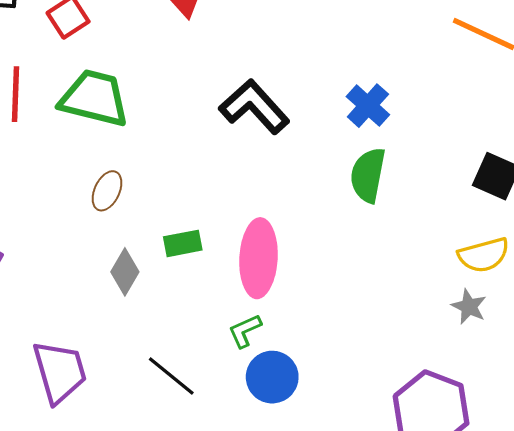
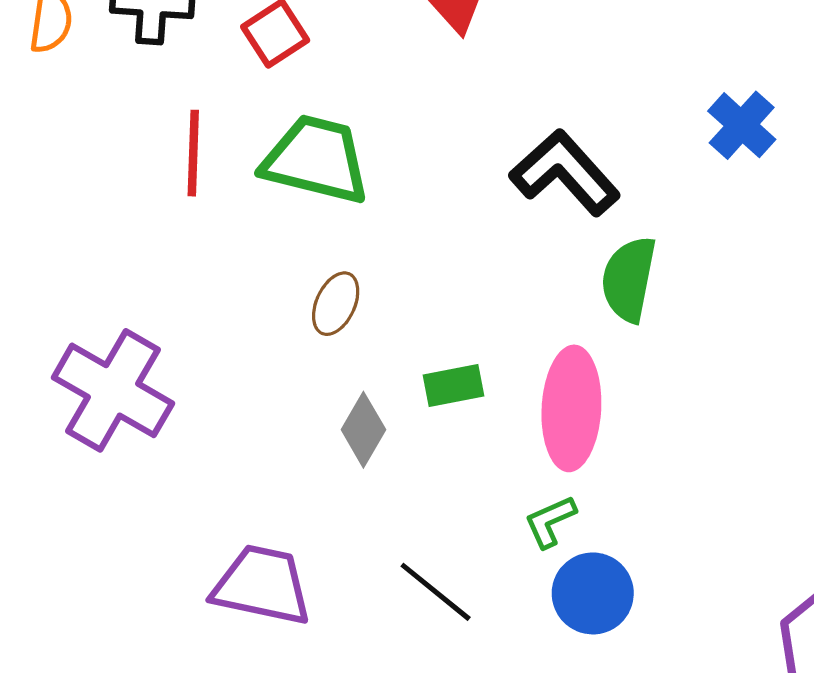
blue cross: (368, 106) -> (742, 125), moved
green semicircle: (368, 175) -> (629, 279), moved
purple trapezoid: (60, 372) -> (262, 585), turned -62

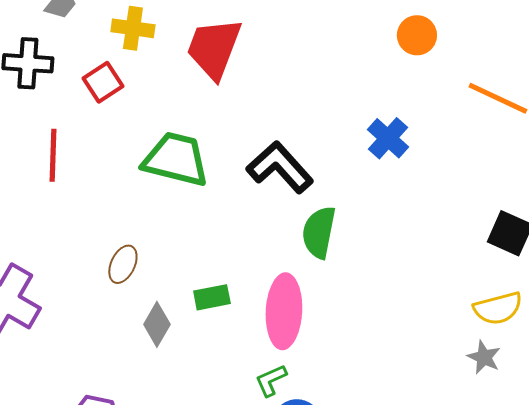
green trapezoid: (316, 160) -> (176, 159), moved
brown ellipse: (336, 304) -> (123, 264), moved

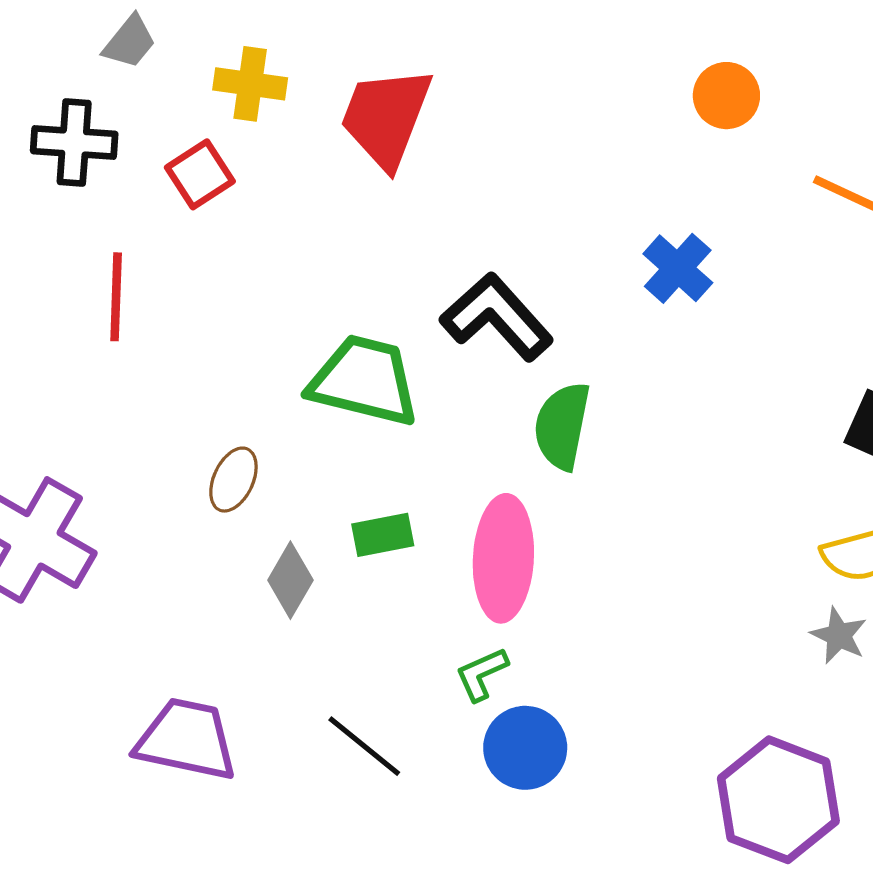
green trapezoid: (176, 159) -> (364, 381), moved

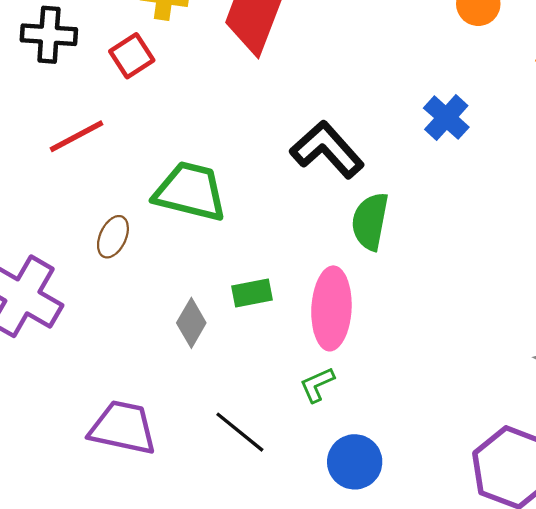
red line: (116, 297) -> (77, 136), turned 60
green trapezoid: (364, 381) -> (190, 191), moved
brown ellipse: (233, 480) -> (113, 237), moved
blue circle: (525, 748) -> (355, 462), moved

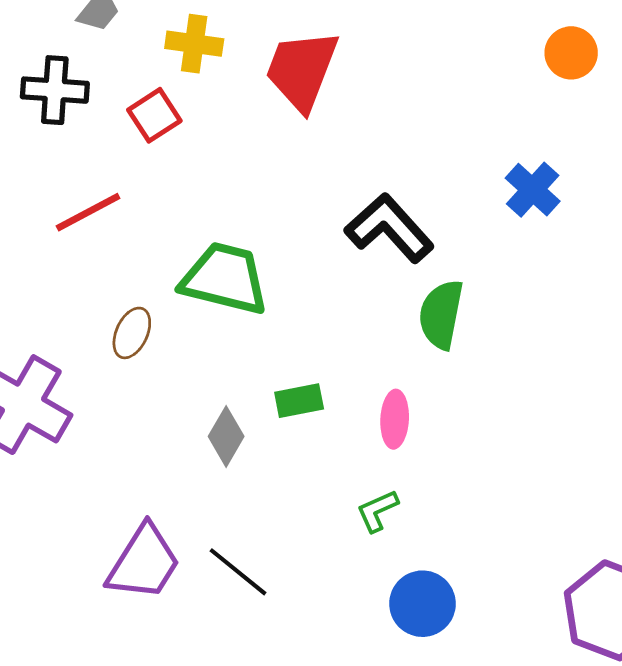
pink ellipse: (331, 308) -> (395, 419), size x0.6
purple trapezoid: (123, 428) -> (144, 563), turned 110
black line: (240, 432) -> (238, 572), moved

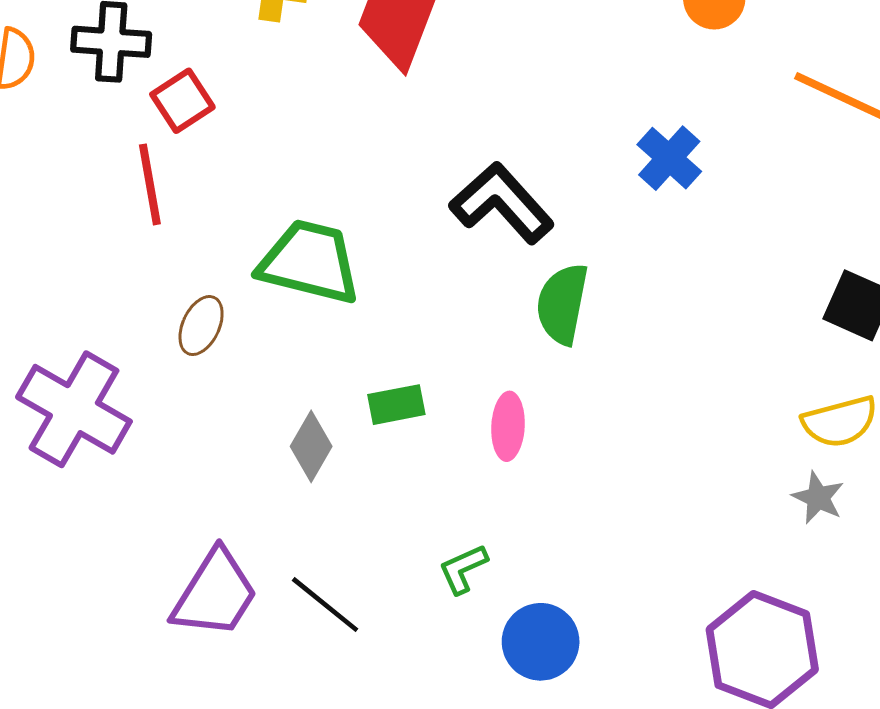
red square: (154, 115) -> (182, 101), moved
red line: (88, 212) -> (150, 184), turned -72
green L-shape: (377, 511) -> (463, 569), moved

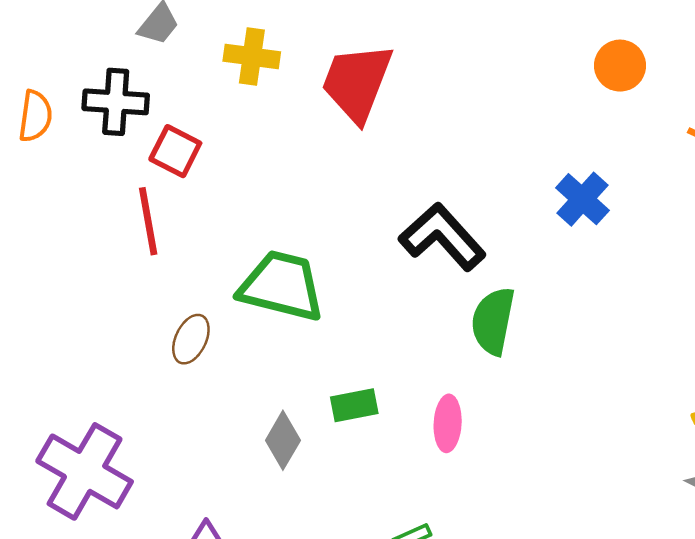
red square: (182, 101) -> (175, 151), turned -30
purple cross: (74, 409) -> (85, 471), moved

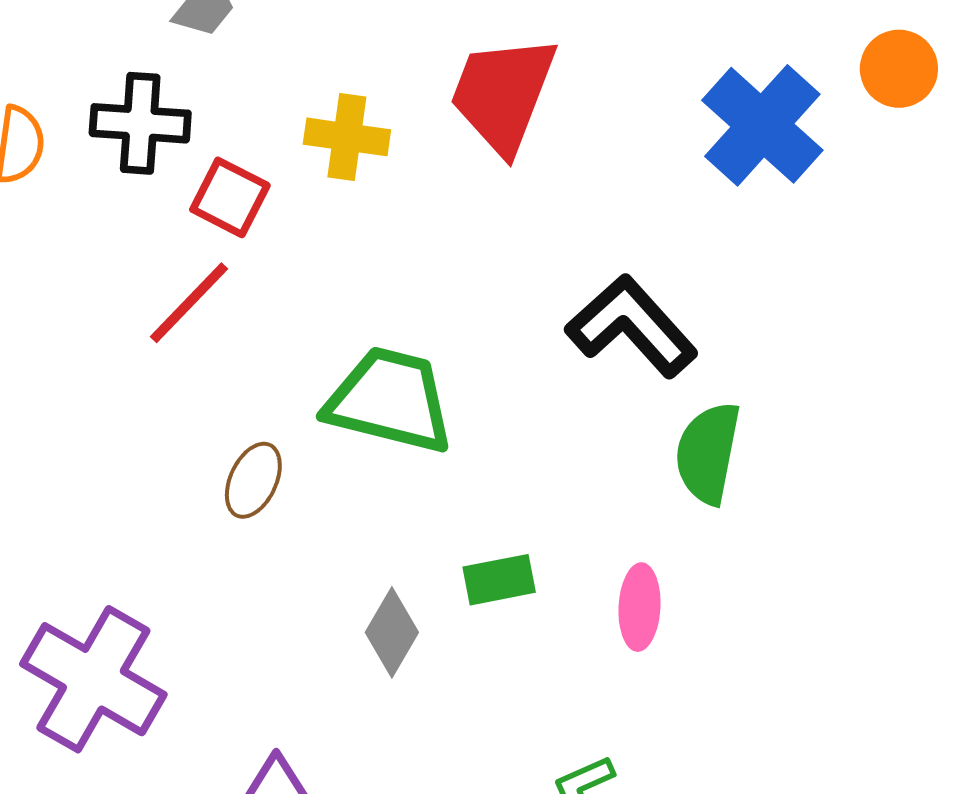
yellow cross: (252, 56) -> (347, 137), moved
blue cross: (582, 199) -> (762, 125), moved, size x1.5
red line: (148, 221) -> (189, 303), turned 54

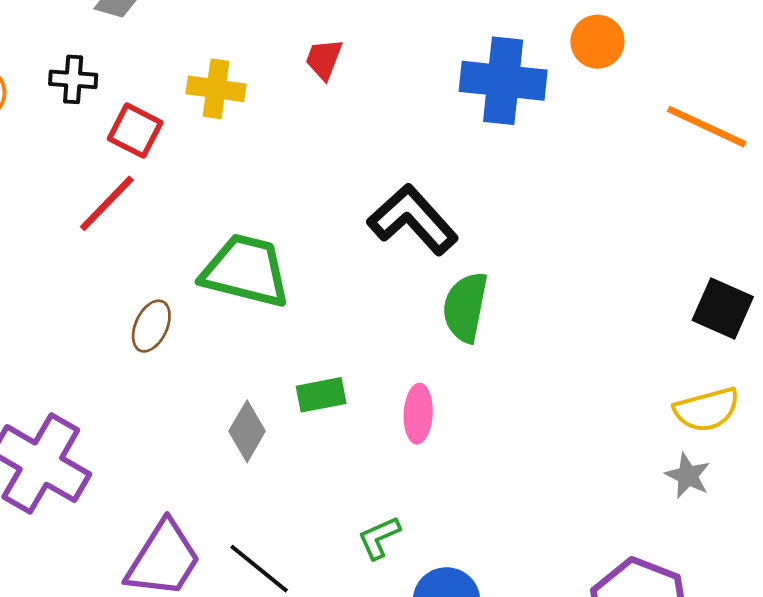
red trapezoid: (503, 94) -> (324, 59), size x0.5
black cross: (140, 123) -> (73, 79), size x0.7
blue cross: (762, 125) -> (503, 81), turned -36

